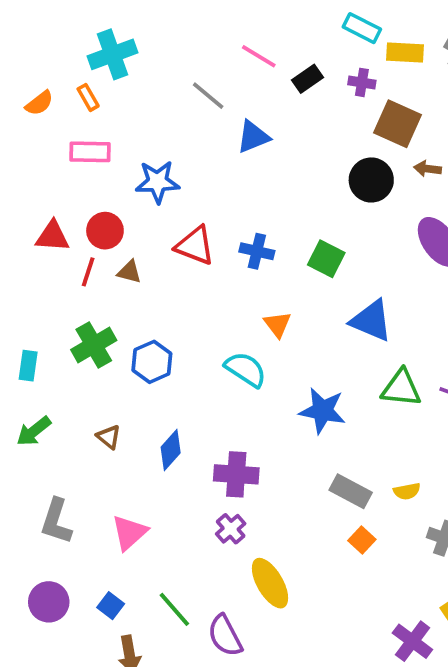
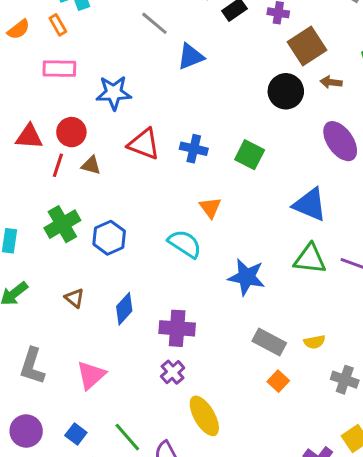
brown square: (397, 124) -> (307, 46), turned 33
blue triangle: (371, 321) -> (310, 205), moved

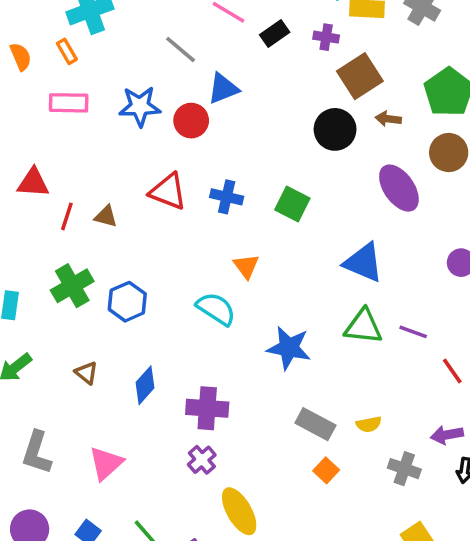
orange semicircle: (19, 29) -> (21, 57), turned -75
blue star: (114, 93) -> (140, 106), moved
red circle: (71, 132) -> (191, 121), moved

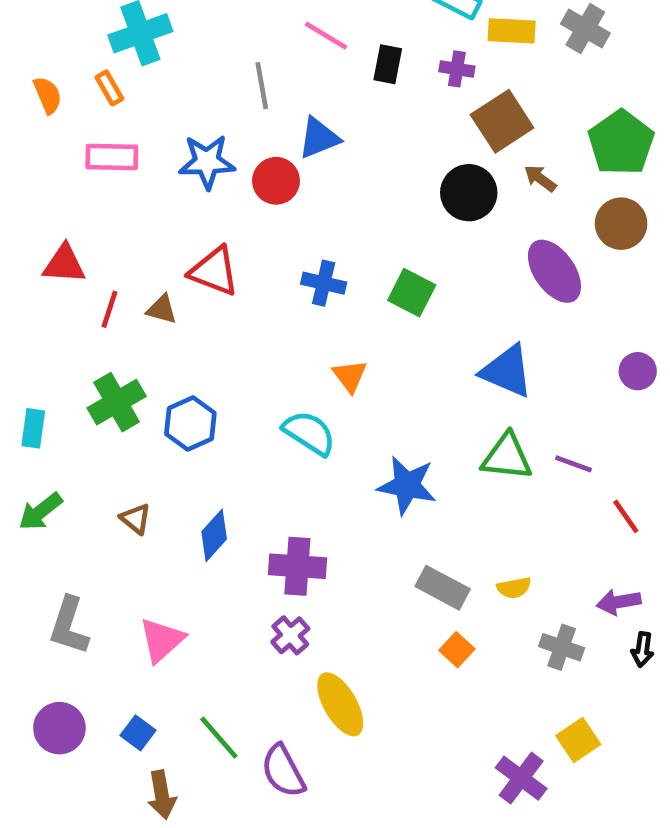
black rectangle: (275, 34) -> (388, 64), turned -44
gray line: (181, 50) -> (262, 86), turned 40
brown arrow: (388, 119) -> (540, 178), turned 30
red triangle: (168, 192) -> (214, 271), moved

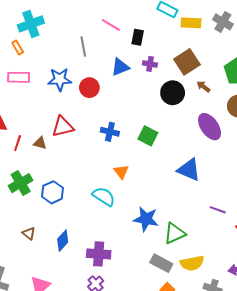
purple cross: (457, 69) -> (150, 64), moved
blue triangle: (319, 138) -> (120, 67), moved
red triangle: (214, 271) -> (63, 127), turned -35
green triangle: (507, 457) -> (175, 233), moved, turned -30
yellow semicircle: (514, 588) -> (192, 263), size x1.6

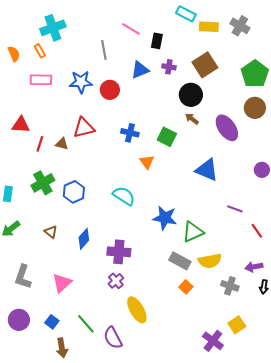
brown arrow: (203, 87) -> (192, 119), moved
orange triangle: (121, 172) -> (147, 162), moved

